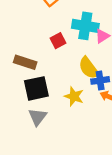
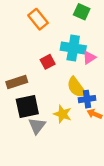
brown rectangle: (25, 62) -> (17, 82), turned -36
gray triangle: (38, 117) -> (37, 126), moved

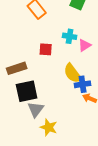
cyan cross: (73, 48) -> (70, 36), size x0.6
red square: (48, 62) -> (46, 49), turned 32
yellow star: (63, 114) -> (49, 127), moved

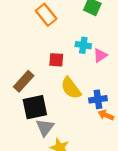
brown rectangle: (17, 68) -> (24, 81), turned -30
yellow semicircle: (73, 73) -> (71, 88), moved

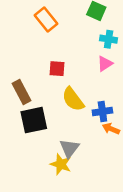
cyan cross: (83, 45) -> (109, 39), moved
brown rectangle: (24, 81) -> (21, 92), turned -70
gray triangle: (45, 127) -> (69, 148), moved

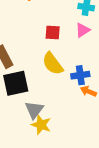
red square: (57, 69) -> (53, 32), moved
gray triangle: (69, 148) -> (34, 110), moved

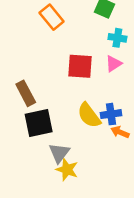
red square: (53, 32) -> (80, 66), size x1.5
yellow semicircle: (53, 64) -> (89, 115), moved

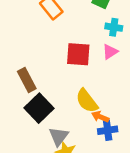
blue cross: (111, 114) -> (108, 130), moved
black square: (39, 123) -> (39, 108), turned -32
orange arrow: (120, 132) -> (100, 117), moved

